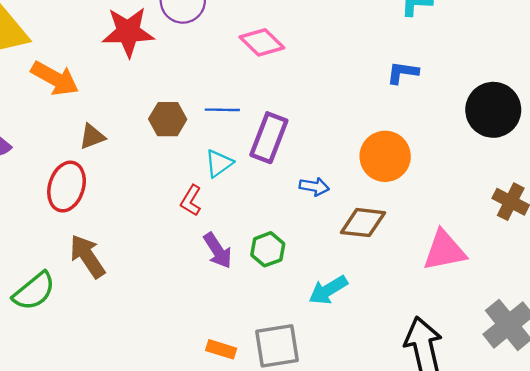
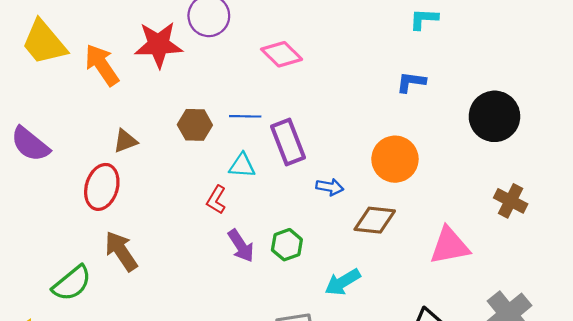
orange arrow: (55, 78) -> (102, 65), moved, turned -153
purple rectangle: (269, 138) -> (288, 142), turned -42
cyan triangle: (219, 163) -> (242, 166), turned 40

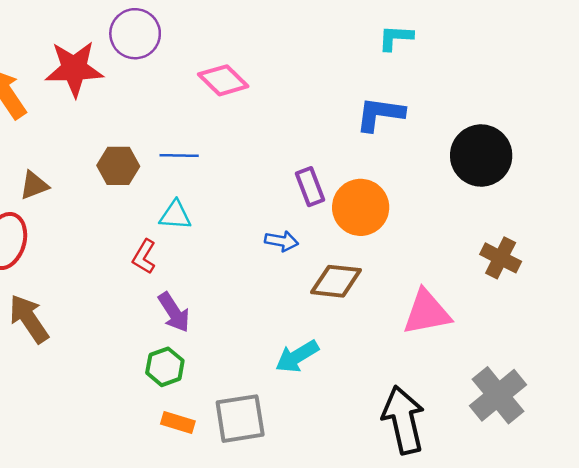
blue L-shape: (411, 82) -> (380, 114), size x1.4
purple rectangle: (288, 142) -> (310, 187), moved, size x0.7
green hexagon: (287, 245) -> (165, 367), moved

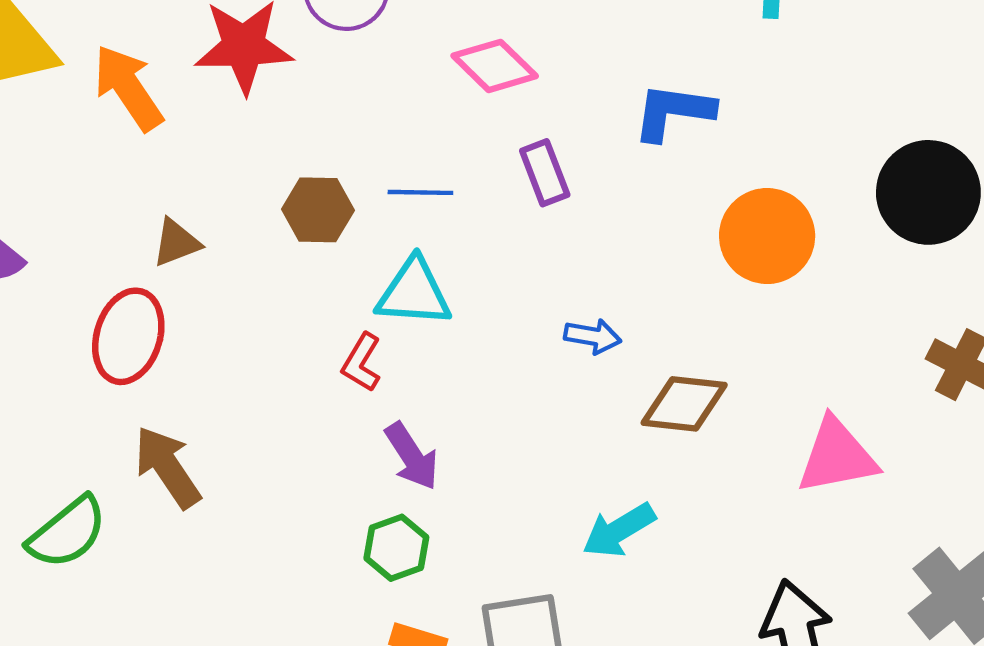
blue L-shape: (380, 114) -> (673, 112), moved
purple rectangle: (310, 187) -> (545, 173), moved
orange circle: (361, 207) -> (767, 236), moved
cyan triangle: (175, 215) -> (414, 293), size x1.4

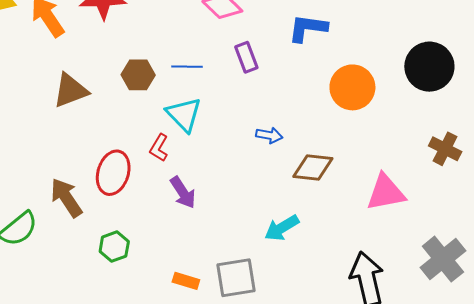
brown triangle: (176, 243) -> (70, 91), size x1.5
cyan triangle: (414, 293) -> (184, 114), turned 42
red ellipse: (128, 336) -> (113, 173), moved
green hexagon: (396, 548) -> (114, 247), moved

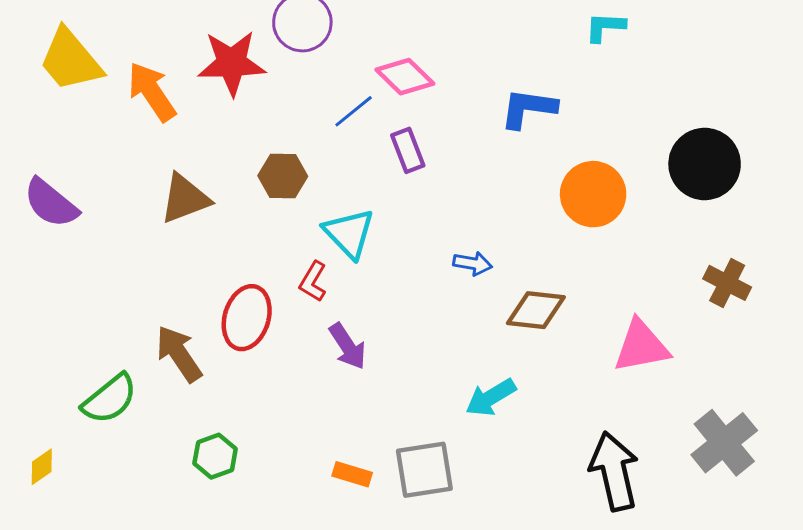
purple rectangle: (246, 57) -> (408, 150), moved
blue line: (187, 67) -> (354, 111), moved, turned -40
green hexagon: (114, 247) -> (215, 456), moved

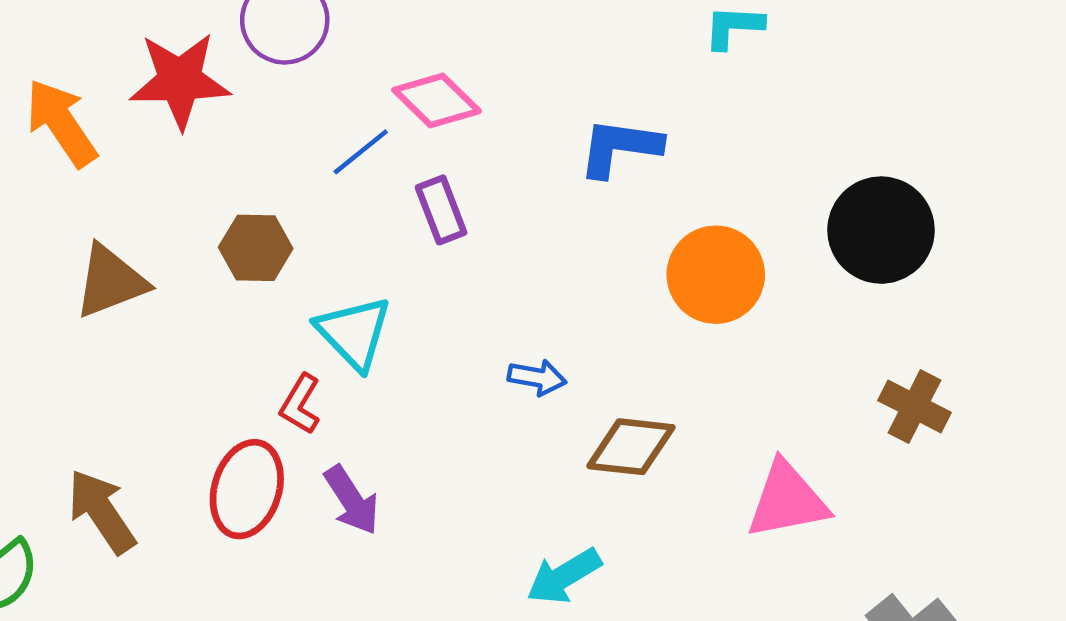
red ellipse: (247, 318) -> (247, 489), moved

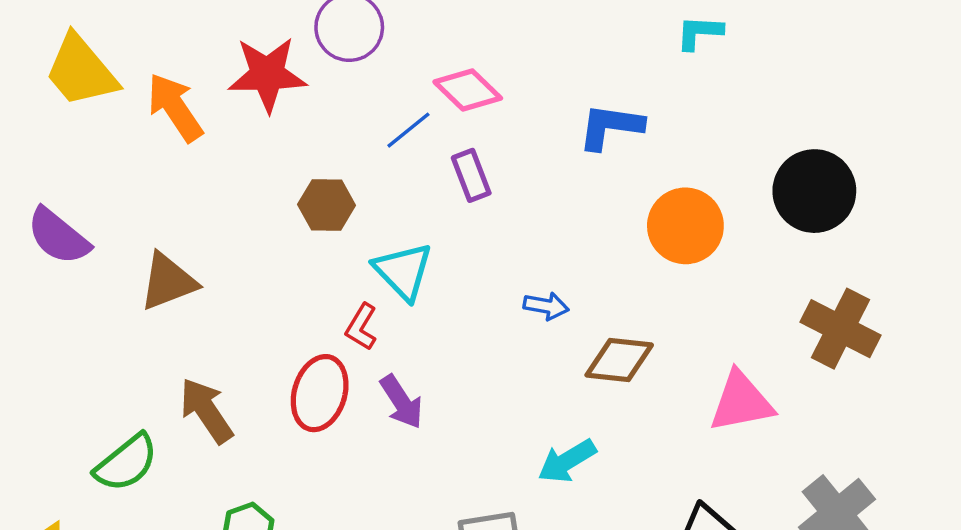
brown triangle: (111, 281) -> (168, 282), moved
brown cross: (915, 406) -> (840, 329), size x1.4

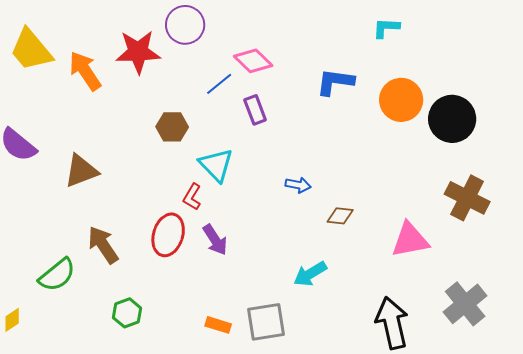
orange circle: (685, 226) -> (401, 100), moved
brown diamond: (619, 360) -> (340, 216), size x0.7

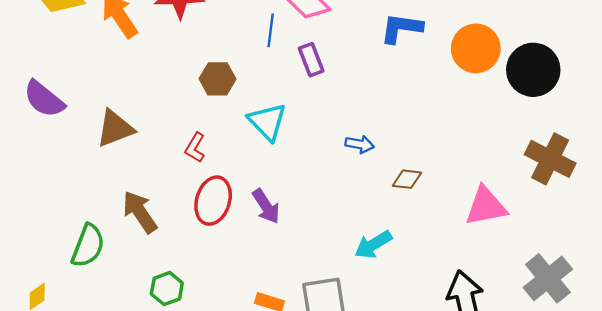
blue line: (219, 84) -> (271, 30), turned -44
red L-shape: (192, 197) -> (195, 148), moved
green semicircle: (57, 275) -> (88, 246), turned -30

